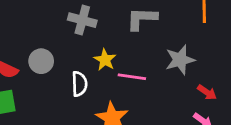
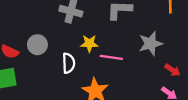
yellow star: (105, 60) -> (89, 44), turned -30

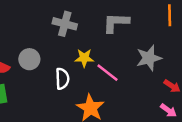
pink line: (111, 57) -> (107, 73), turned 30

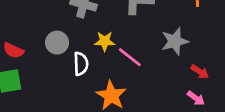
gray circle: (29, 59) -> (57, 43), moved

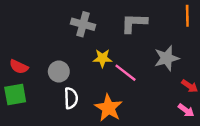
gray circle: (57, 43) -> (59, 72), moved
white semicircle: (81, 64) -> (71, 98), moved

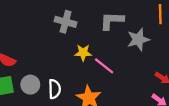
gray star: (167, 58) -> (138, 39), moved
gray circle: (59, 72) -> (30, 85), moved

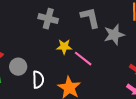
gray L-shape: (112, 21) -> (90, 18), turned 75
gray circle: (30, 85) -> (18, 67), moved

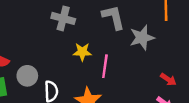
pink line: (83, 59) -> (105, 66), turned 60

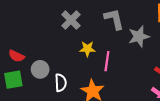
gray cross: (63, 18) -> (71, 20), turned 30

